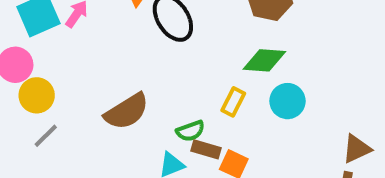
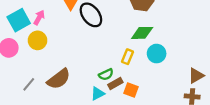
yellow circle: (37, 95) -> (38, 40), moved
brown semicircle: (127, 111) -> (59, 79), moved
brown rectangle: (206, 149) -> (115, 84), turned -40

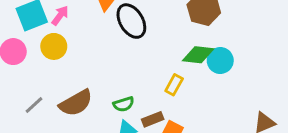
cyan circle: (157, 54) -> (220, 61), moved
green semicircle: (106, 74) -> (124, 104), moved

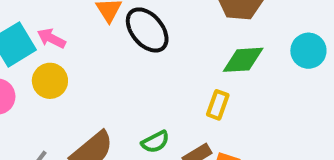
pink arrow: (60, 15) -> (51, 38), turned -90
cyan circle: (220, 61) -> (308, 51), moved

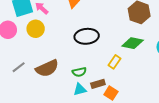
black ellipse: (147, 30) -> (87, 36), moved, turned -70

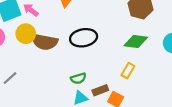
yellow rectangle: (114, 62) -> (128, 71), moved
brown semicircle: (47, 68) -> (45, 42), moved, turned 40

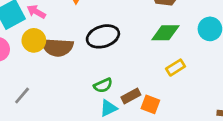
yellow rectangle: (128, 71) -> (175, 68), moved, turned 35

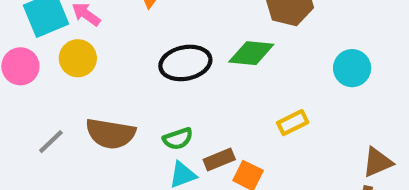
green diamond: (165, 33) -> (251, 53), moved
brown semicircle: (57, 47) -> (110, 134), moved

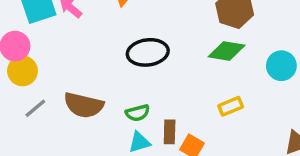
green diamond: (251, 53) -> (227, 51), moved
yellow circle: (78, 58) -> (22, 71), moved
brown rectangle: (219, 159) -> (170, 132), turned -70

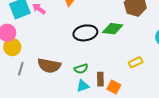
green diamond: (227, 51) -> (113, 29), moved
gray line: (35, 108) -> (21, 69), turned -32

